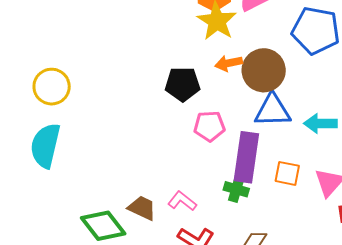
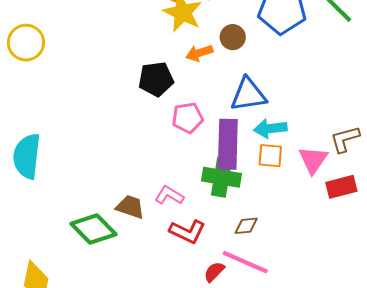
brown circle: (264, 70) -> (233, 37), moved, size x0.6
yellow circle: (52, 87) -> (26, 43), moved
cyan arrow: (320, 124) -> (270, 128), moved
green cross: (236, 189) -> (221, 177), size x1.5

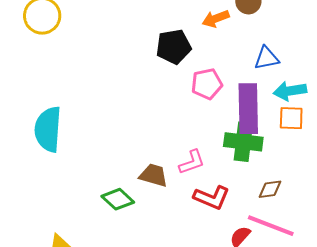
blue triangle: (248, 95) -> (267, 58), size x0.7
pink L-shape: (169, 195) -> (192, 162), turned 132
green diamond: (94, 229) -> (118, 199), size x0.7

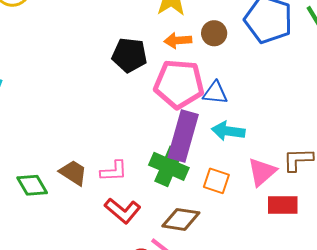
pink pentagon: (207, 84) -> (179, 84), moved, size x1.6
orange square: (291, 118) -> (216, 181), moved
brown diamond: (270, 189) -> (181, 219), size x1.5

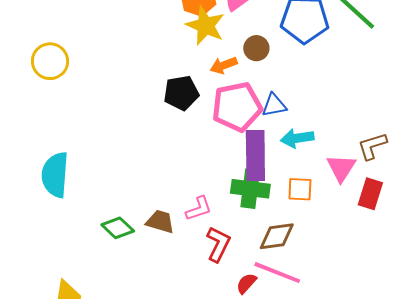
green diamond: (32, 185) -> (118, 228), moved
red rectangle: (283, 205) -> (370, 194), turned -56
red L-shape: (123, 211) -> (218, 244), turned -87

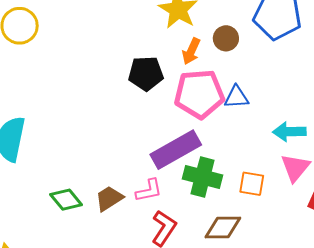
orange arrow: (224, 65) -> (191, 51), turned -52
cyan arrow: (297, 138) -> (289, 132), moved
purple rectangle: (255, 156) -> (176, 150), moved, turned 54
brown trapezoid: (160, 222) -> (109, 198), turned -56

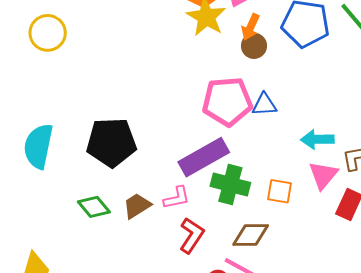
orange arrow: (191, 51) -> (251, 27), moved
black pentagon: (146, 73) -> (111, 142), moved, size x1.4

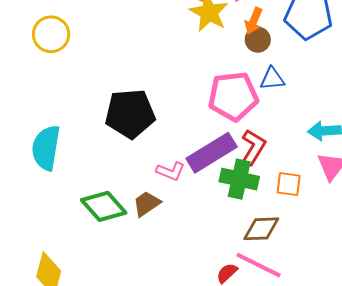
blue triangle: (264, 105) -> (272, 79), moved
black pentagon: (111, 142) -> (130, 114), moved
pink L-shape: (177, 198) -> (171, 171), moved, turned 36
green diamond: (94, 207) -> (104, 206), size x1.4
red L-shape: (192, 235) -> (253, 147), moved

